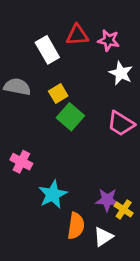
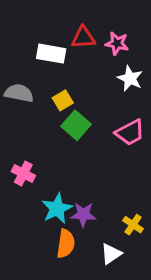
white rectangle: (47, 50) -> (51, 54), turned -50
pink trapezoid: (121, 124) -> (130, 133), turned -60
purple star: (107, 200) -> (83, 214), moved
orange semicircle: (76, 226) -> (66, 244), moved

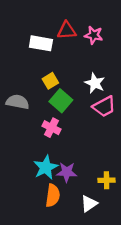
white star: (130, 78) -> (95, 83), moved
gray semicircle: (19, 93) -> (18, 102), moved
pink cross: (23, 173) -> (52, 128), moved
yellow cross: (133, 225) -> (107, 180), turned -35

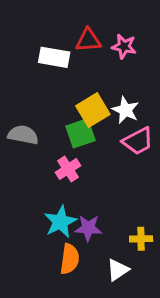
yellow square: (50, 81) -> (93, 110), moved, size x1.5
green square: (61, 101) -> (80, 133), turned 30
pink cross: (52, 128) -> (68, 169), turned 30

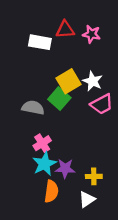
green square: (80, 133) -> (59, 98), turned -30
gray semicircle: (23, 135) -> (33, 108), moved
pink cross: (68, 169) -> (42, 143), moved
yellow cross: (141, 239) -> (94, 176), moved

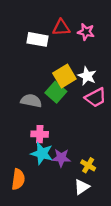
pink cross: (42, 143) -> (40, 134), turned 35
cyan star: (44, 164) -> (42, 153), turned -30
yellow cross: (94, 176) -> (88, 165), turned 32
orange semicircle: (51, 191) -> (18, 179), moved

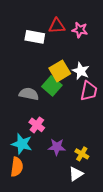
pink trapezoid: (96, 98) -> (89, 91), turned -50
pink cross: (40, 134) -> (37, 125), turned 35
cyan star: (42, 153) -> (22, 144), moved

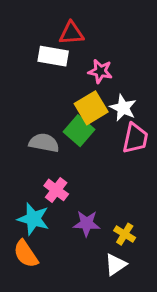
red triangle: (57, 26) -> (71, 33), moved
pink star: (80, 30) -> (100, 71), moved
orange semicircle: (17, 167) -> (26, 254), turned 138

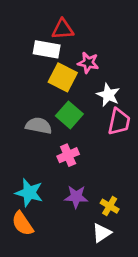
yellow square: (91, 108) -> (63, 77), moved, turned -32
pink cross: (56, 190) -> (68, 155), moved, turned 30

